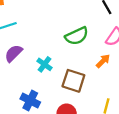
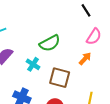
green semicircle: (77, 36) -> (50, 43), moved

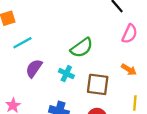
orange arrow: (85, 59) -> (129, 70), moved, turned 88

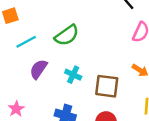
green semicircle: (82, 48) -> (67, 35), moved

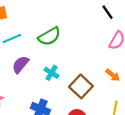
brown square: (107, 86) -> (81, 86), turned 30

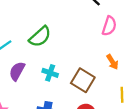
orange arrow: (113, 75) -> (112, 62), turned 32

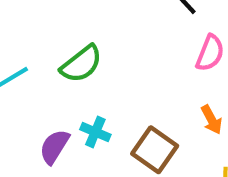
purple semicircle: (17, 71) -> (54, 147), moved

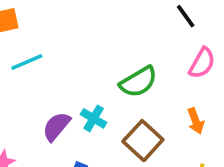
green semicircle: (81, 64) -> (138, 82), moved

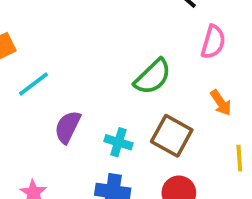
cyan cross: (94, 118) -> (118, 142), moved
purple semicircle: (56, 126) -> (68, 127), moved

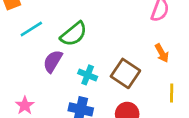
green semicircle: (153, 77) -> (74, 34), moved

